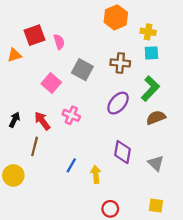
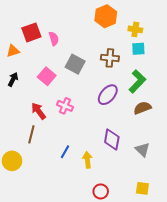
black arrow: (14, 120) -> (13, 79), moved

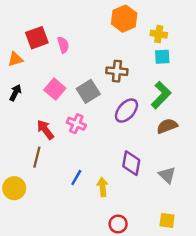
brown cross: (110, 58) -> (117, 71), moved
gray square: (75, 64) -> (88, 91), moved, turned 30

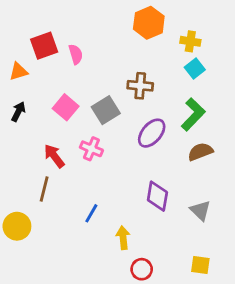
cyan square: (162, 57) -> (195, 69), turned -35
yellow arrow: (103, 187) -> (123, 238), moved

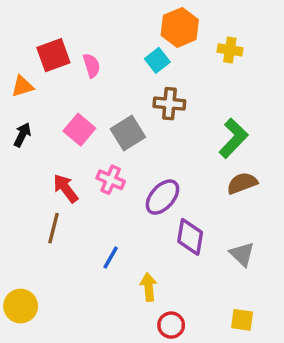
cyan square: (195, 69) -> (157, 60), moved
purple ellipse: (152, 133) -> (162, 197), moved
yellow circle: (17, 226) -> (21, 306), moved

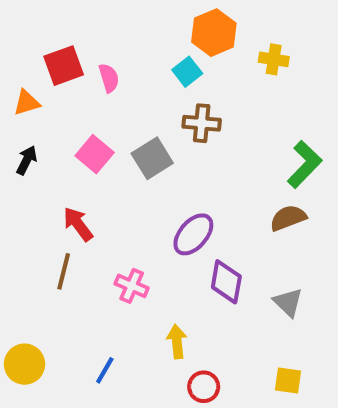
green L-shape: (233, 138) -> (305, 164), moved
pink cross: (111, 180) -> (132, 286), moved
blue line: (111, 258) -> (105, 370), moved

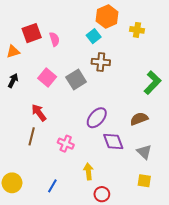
brown semicircle: (288, 218) -> (139, 119), moved
purple diamond: (226, 282) -> (113, 142), turned -30
yellow square: (288, 381) -> (144, 181), moved

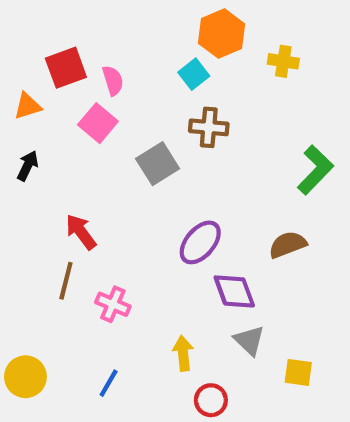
pink square: (47, 77) -> (98, 123), moved
pink cross: (66, 144) -> (113, 304), moved
gray triangle: (144, 152) -> (249, 340), moved

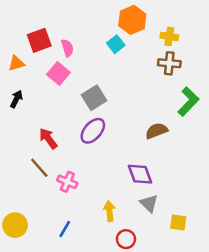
brown cross: (209, 127) -> (169, 63), moved
purple ellipse: (200, 242) -> (93, 131), moved
brown semicircle: (288, 245) -> (157, 131), moved
brown line: (66, 281) -> (39, 168), turned -55

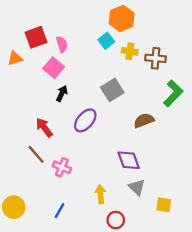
yellow cross: (169, 36) -> (130, 51), moved
gray square: (94, 98) -> (112, 90), moved
black arrow: (16, 99) -> (62, 93), moved

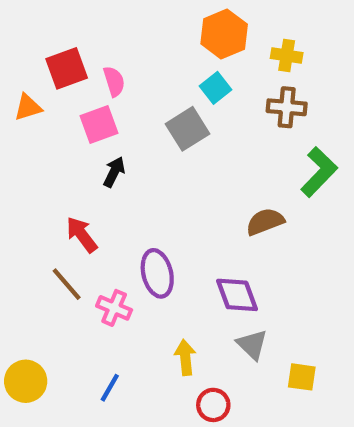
cyan square: (106, 41) -> (215, 88), moved
yellow cross: (130, 51) -> (287, 56), moved
pink square: (54, 68) -> (99, 125), turned 30
gray square: (112, 90) -> (187, 129), moved
purple ellipse: (85, 120) -> (157, 273), moved, turned -55

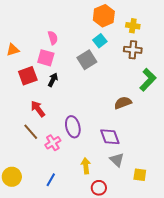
red square: (67, 68) -> (28, 76), moved
pink square: (99, 125) -> (46, 58), turned 36
pink cross: (114, 308) -> (53, 143), turned 35

